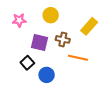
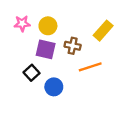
yellow circle: (51, 15) -> (48, 26), moved
orange line: (78, 58) -> (90, 67), turned -30

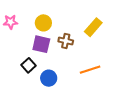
pink star: (22, 23) -> (11, 22), moved
orange line: (90, 67) -> (90, 70), moved

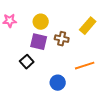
blue circle: (49, 78) -> (58, 83), moved

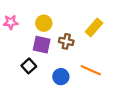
orange line: (85, 66) -> (91, 70), turned 42
blue circle: (58, 83) -> (61, 77), moved

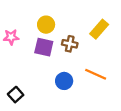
pink star: (11, 22) -> (11, 37), moved
black square: (29, 66) -> (16, 95), moved

